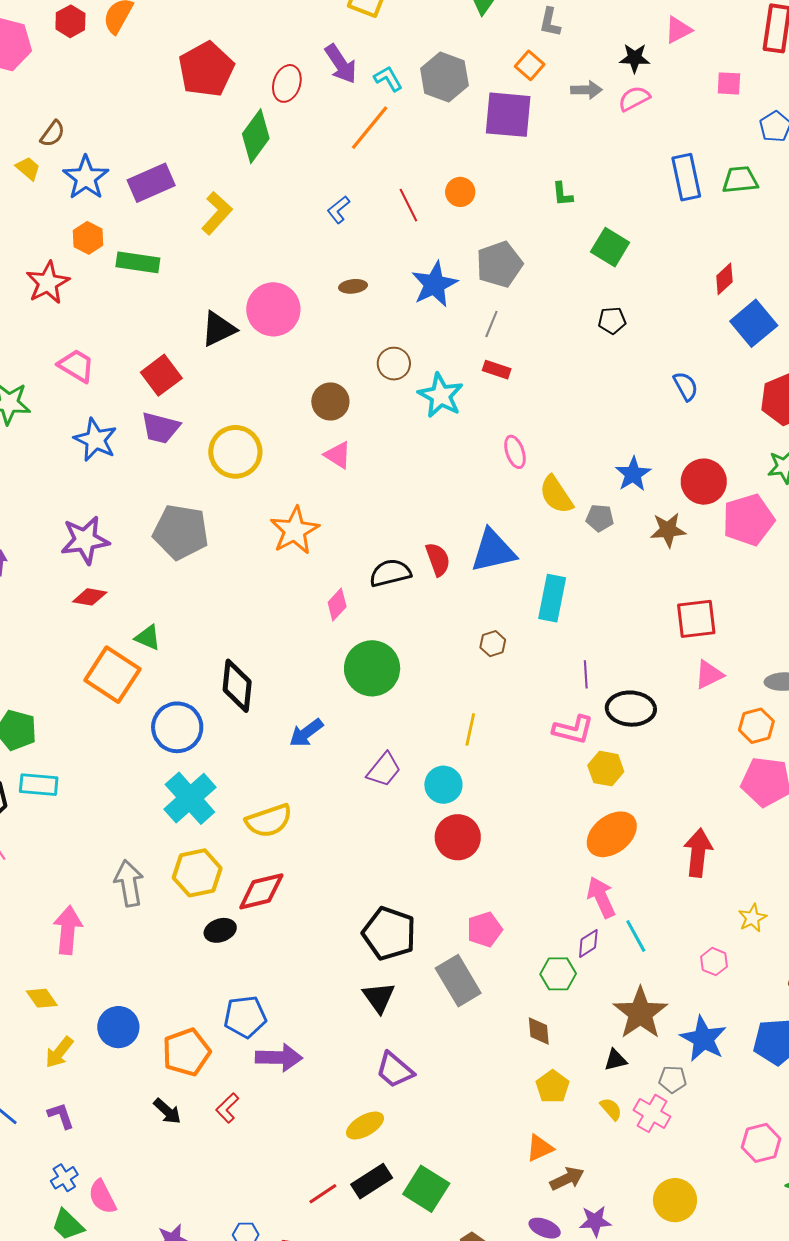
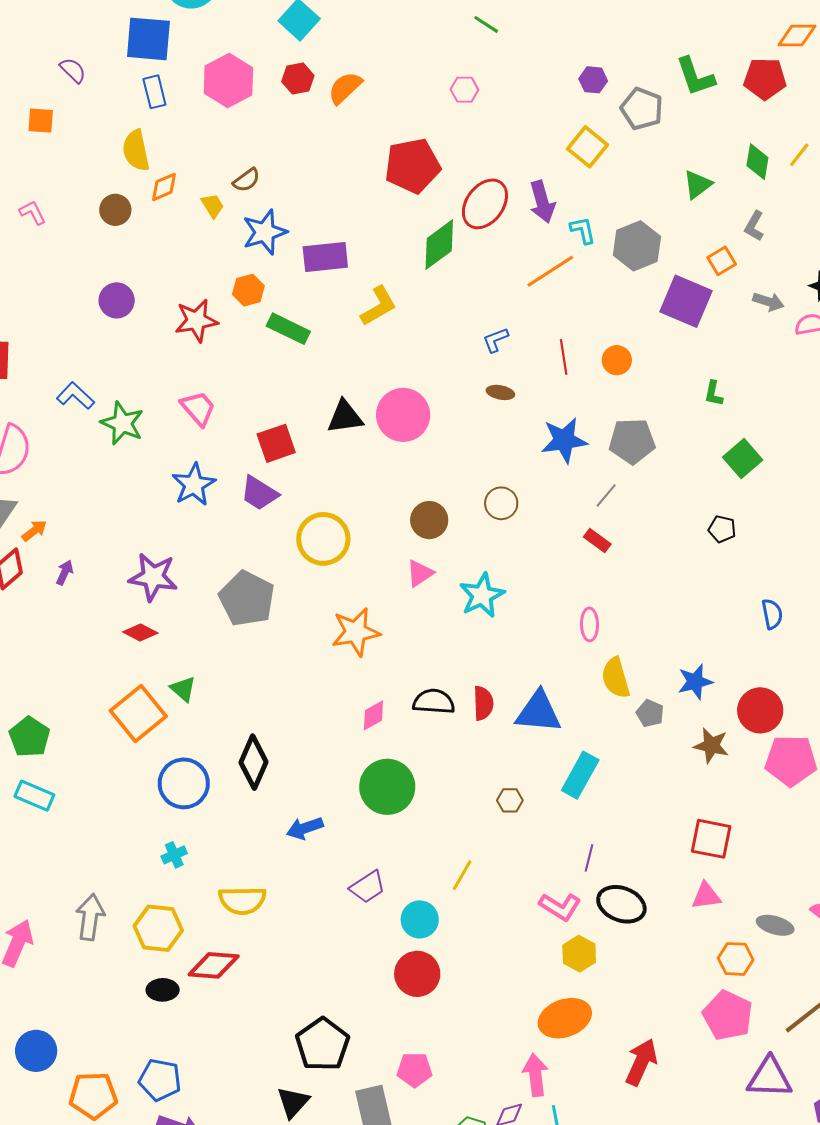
red ellipse: (287, 83) -> (485, 204), size x1.4
brown ellipse: (353, 286) -> (500, 392), moved
cyan star: (441, 395) -> (482, 595), moved
pink triangle: (338, 455) -> (420, 573), turned 36
cyan cross: (190, 798) -> (174, 855), size x0.5

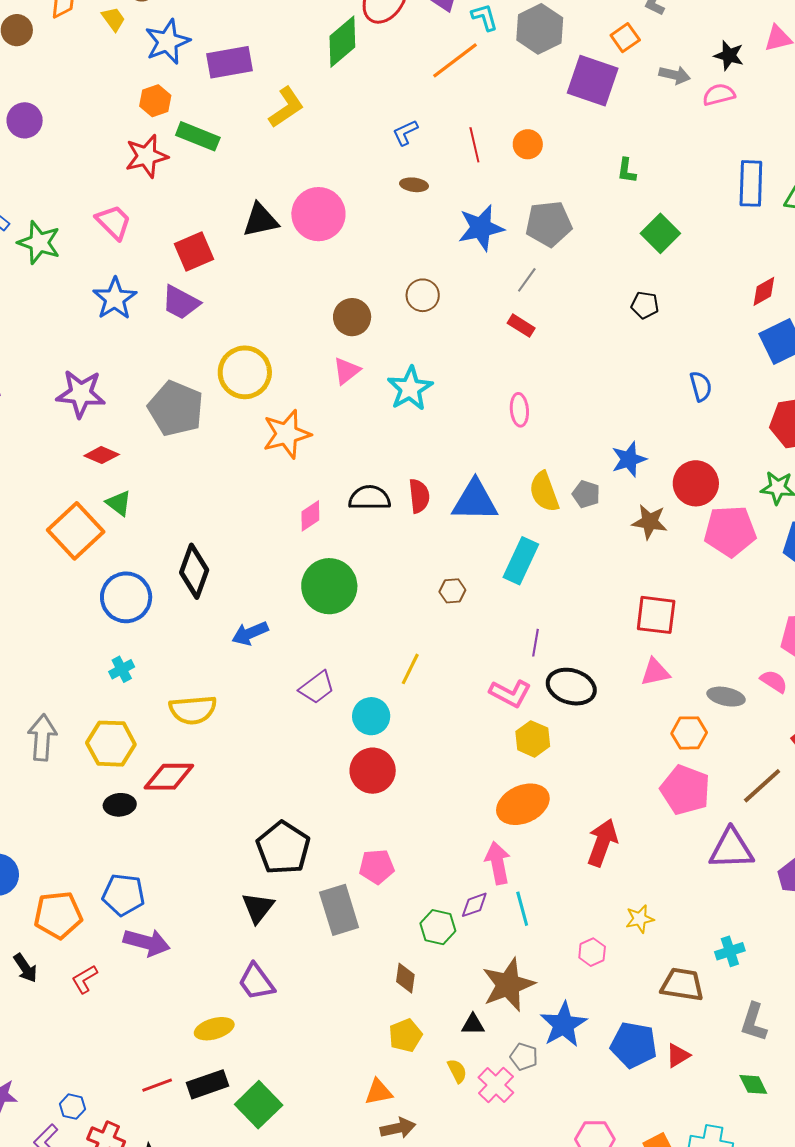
red star: (196, 321) -> (147, 156), moved
yellow circle: (323, 539) -> (245, 372), moved
red diamond: (140, 633) -> (102, 455), moved
yellow semicircle: (616, 678) -> (544, 492), moved

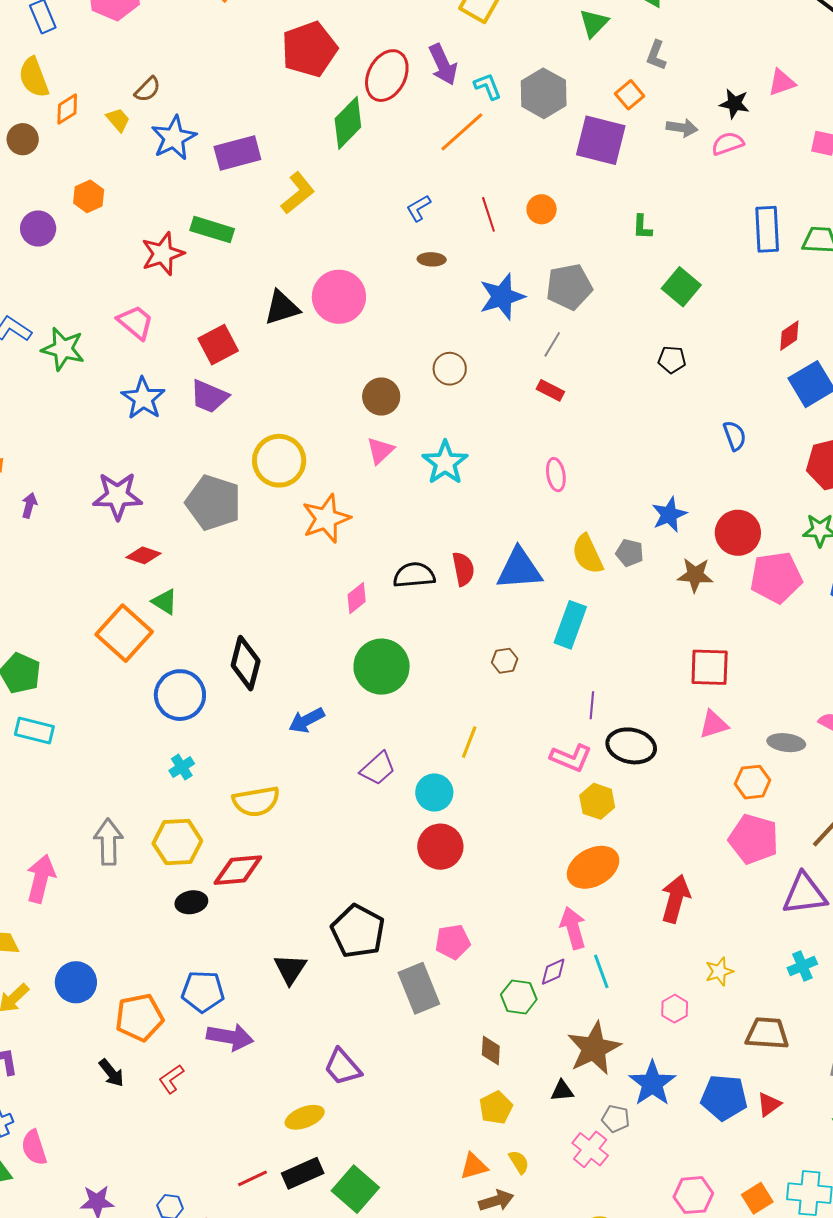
orange hexagon: (155, 101) -> (89, 196), moved
black triangle: (258, 908) -> (290, 969), moved
cyan cross: (730, 951) -> (802, 966), moved
yellow semicircle: (457, 1071) -> (519, 1162), moved

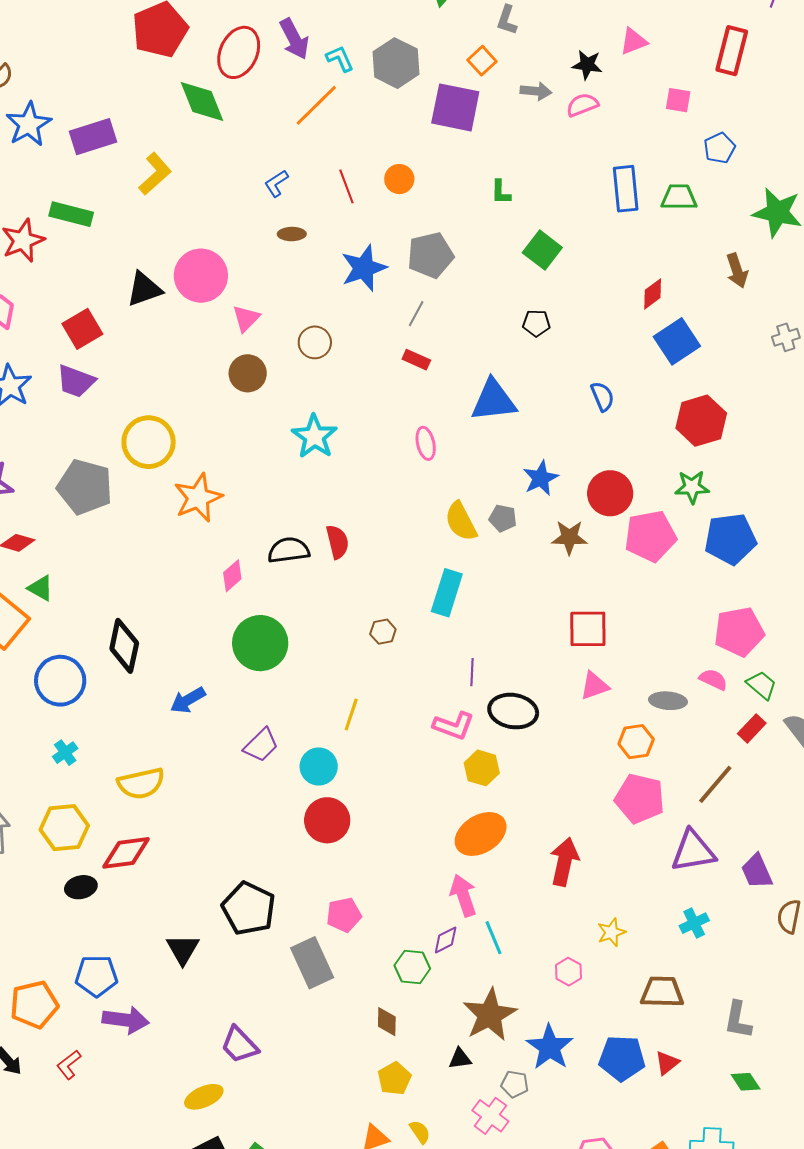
green diamond: (348, 123) -> (202, 101), turned -64
pink triangle: (380, 450) -> (246, 318), moved
blue triangle: (519, 569) -> (493, 400), moved

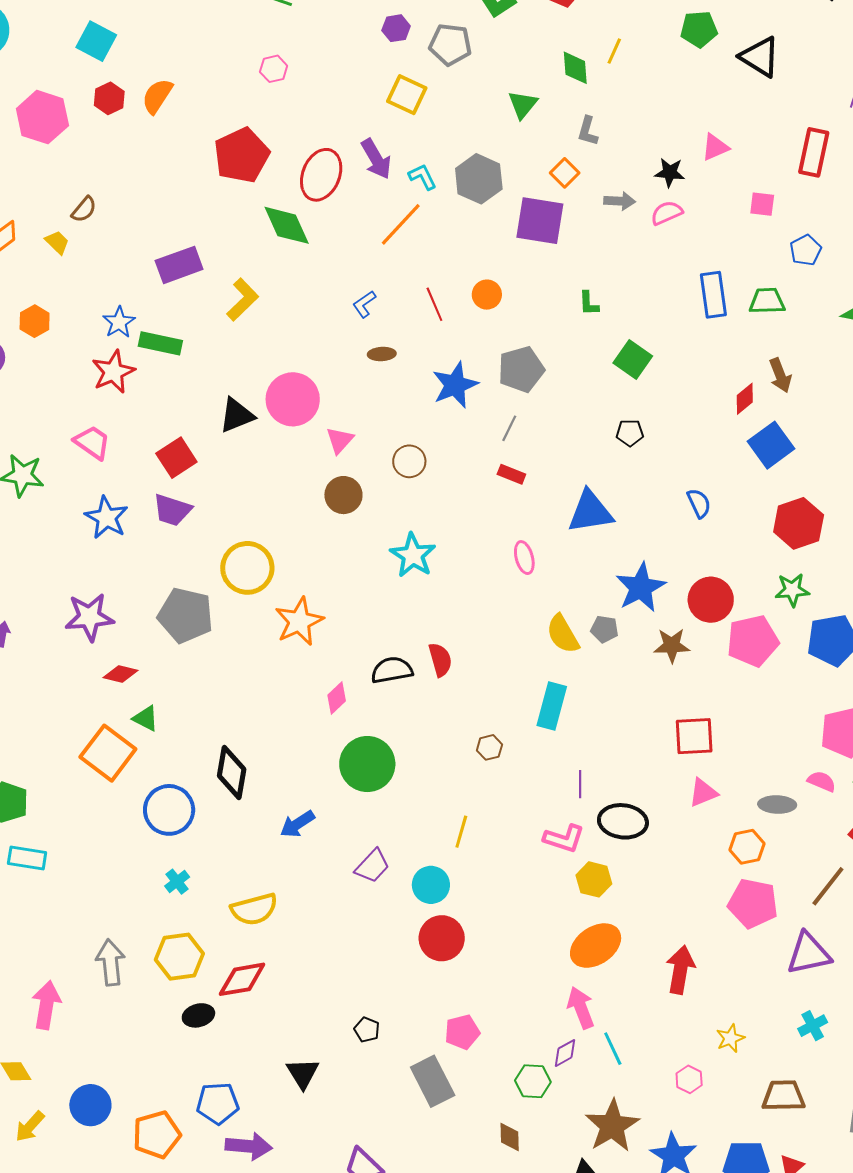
blue star: (29, 124) -> (119, 322), moved, size x0.7
brown arrow: (737, 271) -> (780, 375), moved
blue star: (541, 478) -> (641, 588), size x1.4
black pentagon: (249, 909) -> (367, 1030), size x0.5

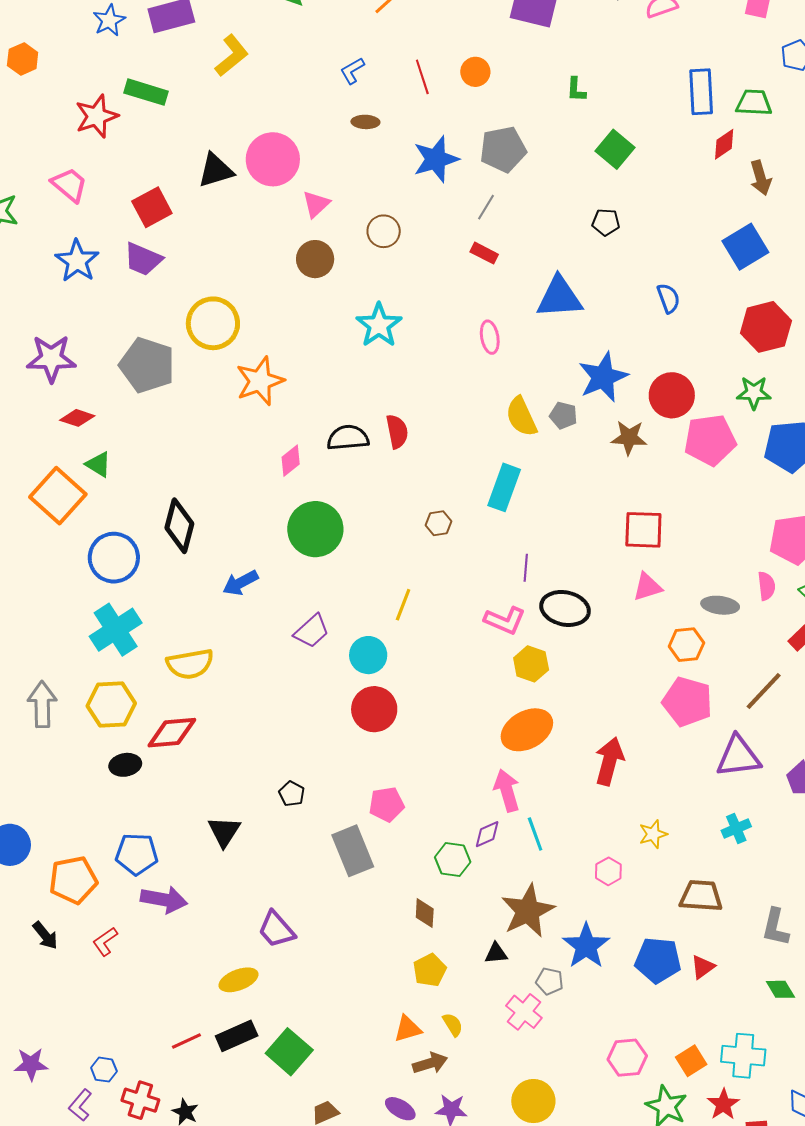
blue star: (119, 322) -> (109, 20), moved
red diamond: (745, 399) -> (724, 144), moved
pink semicircle: (822, 781) -> (766, 586), turned 56
cyan cross: (177, 882) -> (116, 630), size x2.0

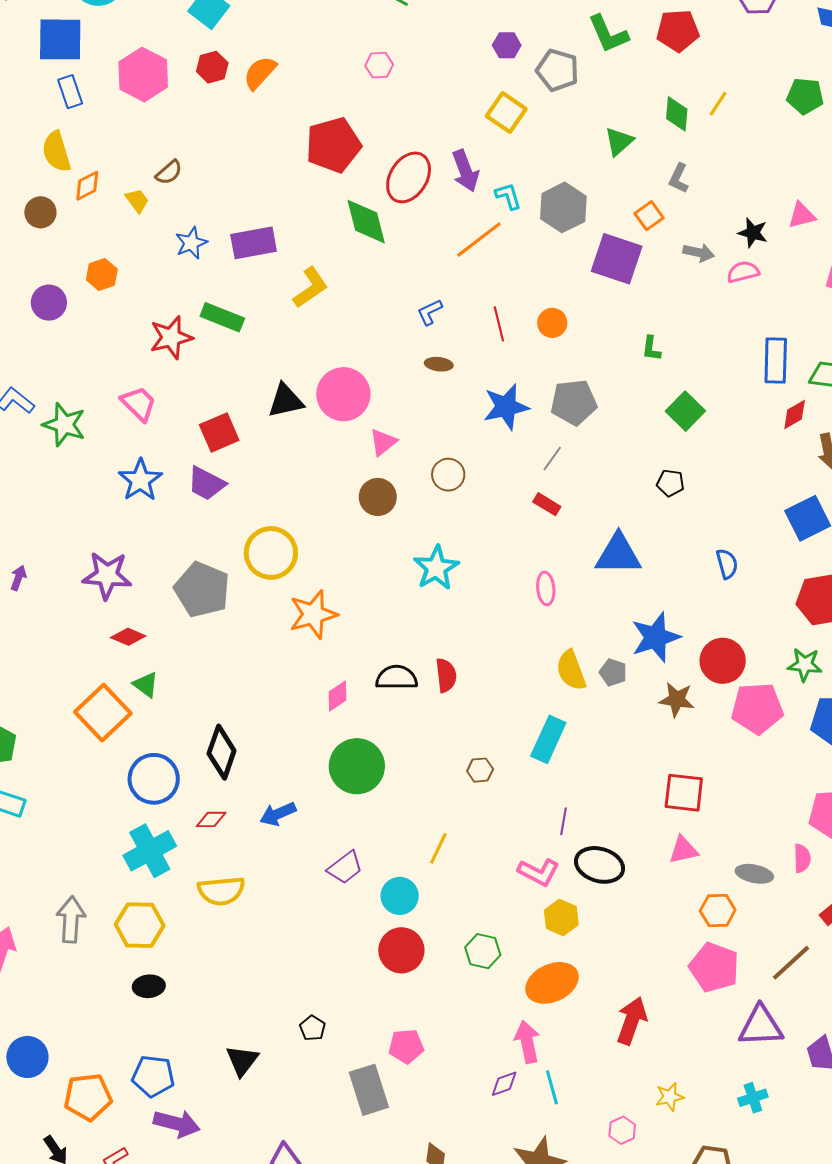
red diamond: (172, 733) -> (211, 819), moved, size x0.6
green hexagon: (453, 860) -> (483, 951), moved

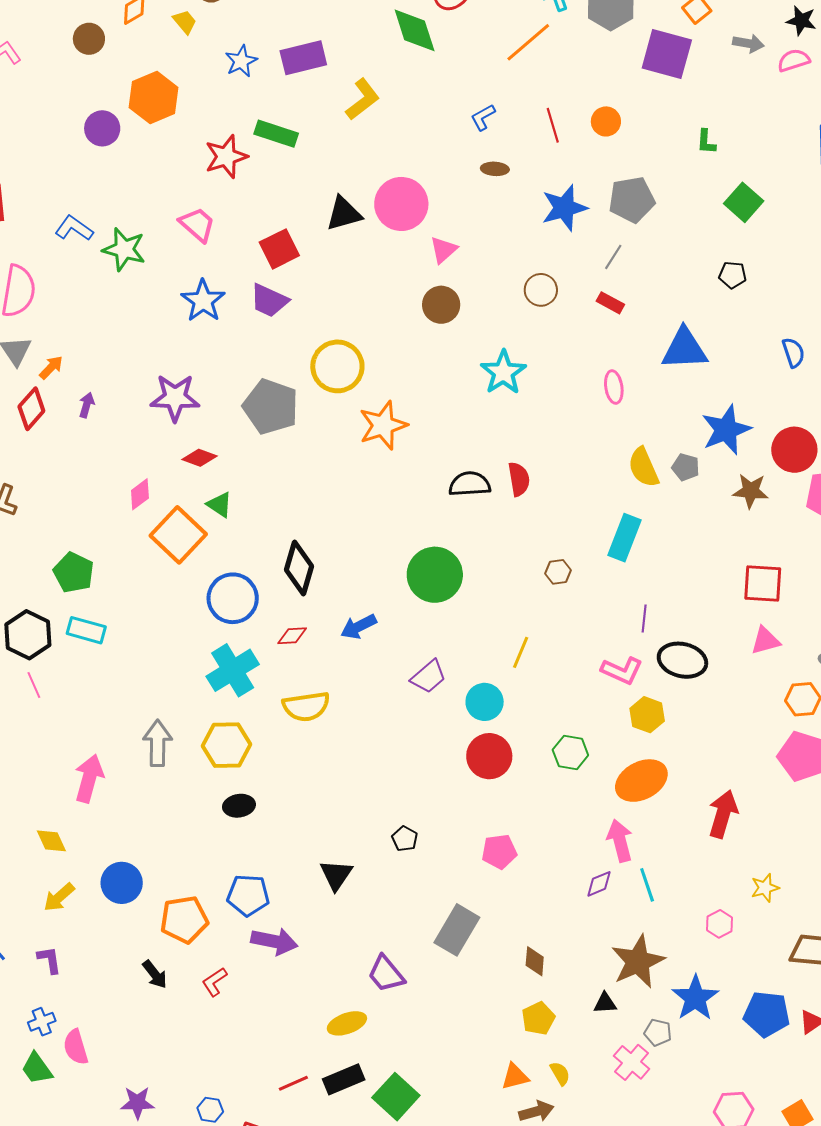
orange hexagon: (102, 274) -> (154, 98), size x1.6
brown circle: (448, 475) -> (541, 290), moved
pink diamond: (337, 696) -> (140, 494), moved
gray rectangle: (369, 1090) -> (457, 930), moved, turned 51

